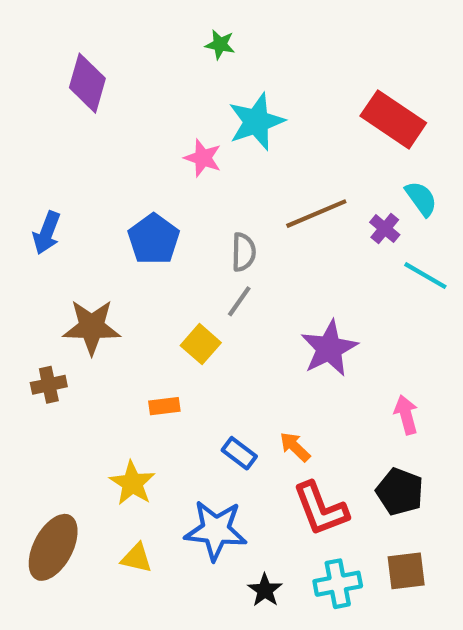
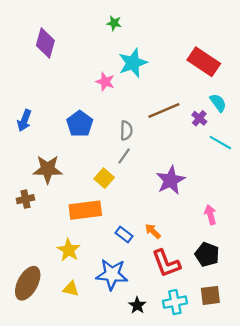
orange rectangle: (164, 406) -> (85, 210), size x2.0

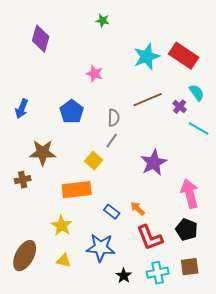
cyan star: (133, 63) -> (147, 57), moved
pink arrow: (210, 215) -> (190, 194), size x1.6

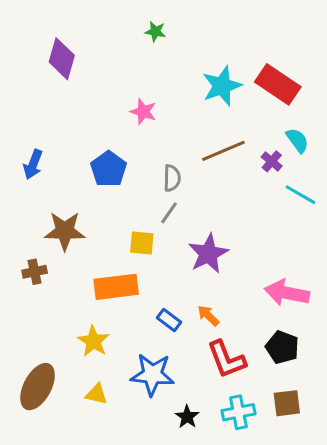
yellow square: (94, 161) -> (142, 243), turned -36
purple star: (154, 163) -> (208, 254), moved
pink arrow: (190, 194) -> (287, 293), turned -64

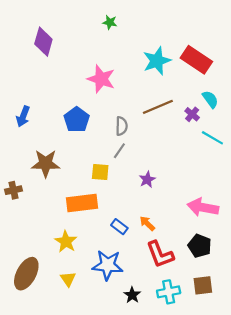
pink star: (143, 112) -> (101, 79), size x1.5
purple star: (208, 254) -> (147, 180), size x0.6
brown cross: (35, 272) -> (13, 190), moved
yellow triangle: (96, 394) -> (68, 279), turned 42

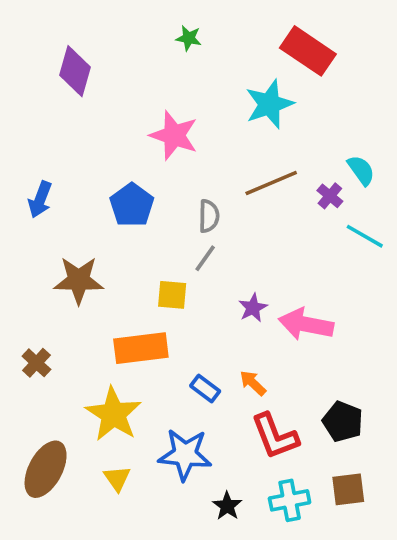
red rectangle: (196, 60) -> (308, 51), moved
brown cross: (13, 190) -> (36, 363), moved, turned -35
pink arrow: (203, 207) -> (306, 324), moved
yellow star: (66, 242) -> (113, 414), size x1.4

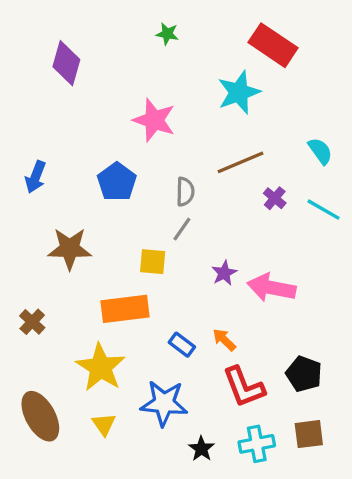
purple cross: (330, 196) -> (275, 198), moved
brown ellipse: (46, 469) -> (40, 416), turned -57

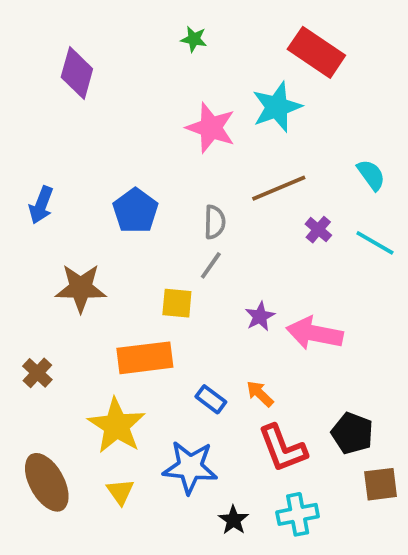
pink star: (154, 120) -> (211, 128), moved
brown square: (309, 434) -> (381, 484), moved

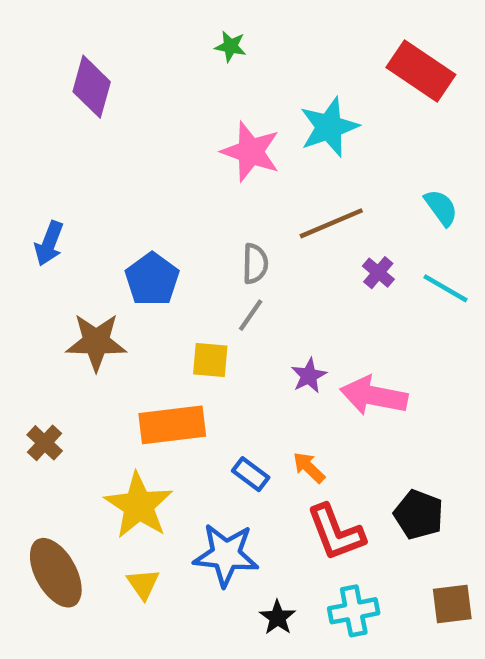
red rectangle: (316, 52) -> (421, 71), moved
blue pentagon: (135, 211) -> (152, 279), moved
brown square: (381, 484) -> (452, 604), moved

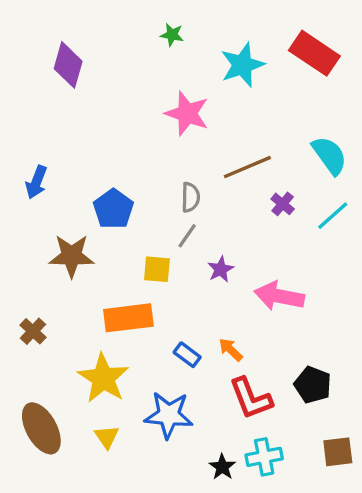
cyan star: (329, 127) -> (242, 65), moved
cyan semicircle: (441, 208) -> (329, 155), size x1.4
cyan line: (445, 288) -> (333, 216), turned -72
purple star: (309, 376) -> (221, 269), moved
black star: (278, 618) -> (222, 467), moved

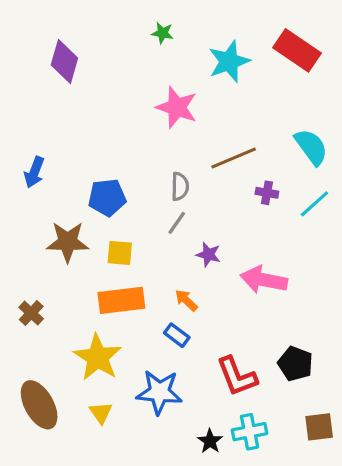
purple cross: (283, 204) -> (267, 193), turned -30
blue pentagon: (113, 209) -> (107, 198), turned 30
yellow square: (157, 269) -> (120, 253), moved
purple star: (221, 269) -> (208, 255), turned -30
orange arrow: (231, 350) -> (186, 300), moved

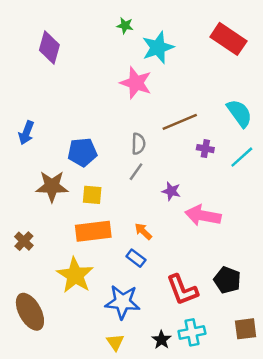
cyan star: (229, 61) -> (158, 47), moved
purple star: (208, 255) -> (171, 191), moved
yellow triangle: (101, 413) -> (115, 342), moved

